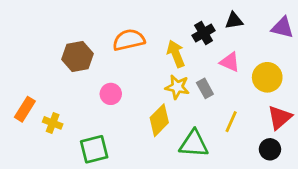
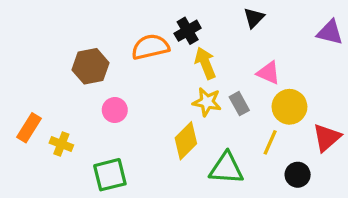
black triangle: (234, 21) -> (254, 18), moved, turned -36
black cross: (204, 33) -> (188, 31), moved
yellow circle: (267, 77) -> (289, 107), moved
pink circle: (111, 94) -> (115, 110), moved
black circle: (270, 149) -> (298, 175), moved

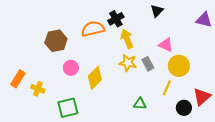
red triangle: (327, 138) -> (202, 97), moved
yellow diamond: (186, 141) -> (95, 78), moved
green triangle: (226, 168) -> (140, 104), size x0.6

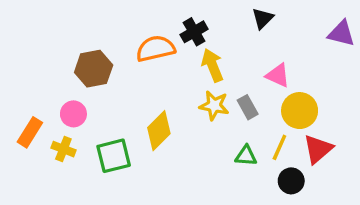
pink circle: (71, 68) -> (73, 114), moved
red triangle: (202, 97) -> (318, 149), moved
green triangle: (140, 104) -> (246, 156), moved
green square: (68, 108) -> (114, 156), moved
black circle: (184, 108) -> (291, 181), moved

